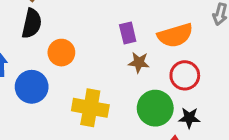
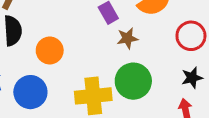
red circle: (185, 75) -> (191, 36), moved
green circle: (155, 108) -> (133, 81), moved

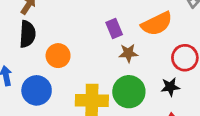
black star: (192, 78) -> (170, 87), moved

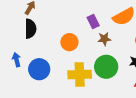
orange circle: (58, 56) -> (69, 42), moved

